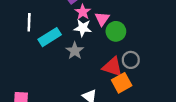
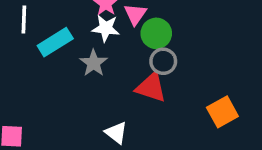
gray circle: (131, 60) -> (163, 61), moved
orange square: (122, 83) -> (222, 112), moved

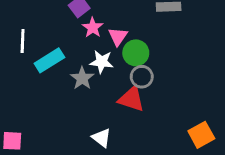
white star: (106, 28) -> (102, 62), moved
orange square: (222, 112) -> (201, 135), moved

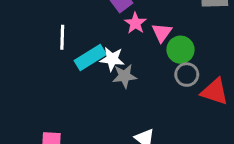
white star: (102, 62) -> (112, 59), moved
gray star: (82, 78) -> (124, 76), turned 30
red triangle: (131, 99) -> (215, 92), moved

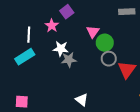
pink star: (135, 23) -> (52, 26), moved
cyan rectangle: (90, 57) -> (25, 57), moved
red triangle: (215, 92) -> (127, 70), turned 48

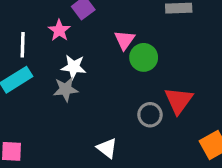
gray circle: (109, 59) -> (150, 115), moved
gray star: (69, 60) -> (66, 89), moved

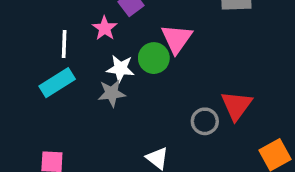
pink triangle: (125, 40) -> (177, 39), size x1.4
green circle: (144, 57) -> (154, 58), moved

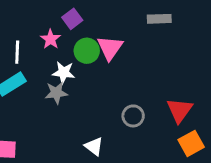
green circle: (154, 58) -> (87, 51), moved
red triangle: (236, 105) -> (179, 110), moved

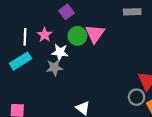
pink star: (50, 39) -> (45, 35), moved
gray circle: (133, 116) -> (137, 97), moved

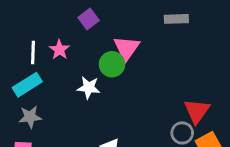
green circle: (77, 36) -> (112, 64), moved
white star: (60, 52) -> (89, 88), moved
gray star: (54, 68) -> (30, 117), moved

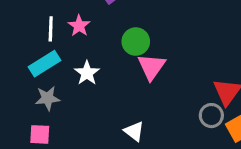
pink triangle: (127, 48) -> (152, 67), moved
white star: (89, 88) -> (87, 73), moved, turned 30

